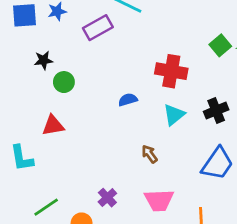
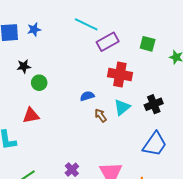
purple rectangle: (98, 28) -> (108, 42), moved
green square: (220, 45) -> (148, 44), moved, turned -35
brown arrow: (150, 154) -> (101, 115), moved

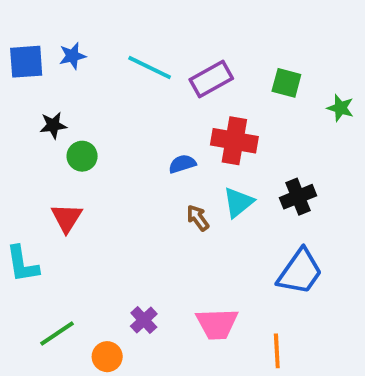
cyan line: (86, 24) -> (150, 67), moved
blue semicircle: (87, 96) -> (182, 164), moved
red triangle: (31, 115) -> (67, 218), turned -48

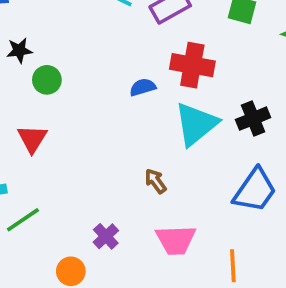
cyan triangle: (238, 202) -> (196, 124), size x1.5
brown arrow: (198, 218) -> (155, 181), moved
green line: (57, 334) -> (23, 220), moved

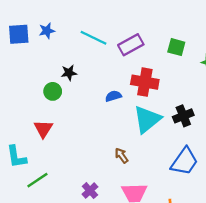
black star: (19, 50) -> (69, 73), moved

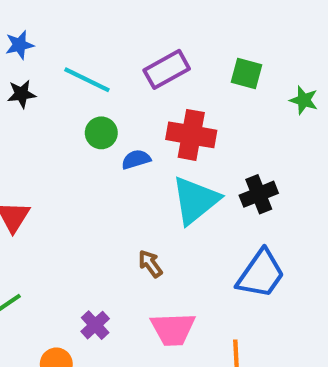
cyan line: (93, 38) -> (87, 80), moved
black star: (69, 73) -> (22, 94), moved
green circle: (53, 91) -> (101, 133), moved

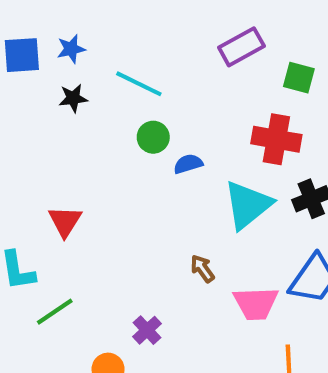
purple rectangle: (167, 69) -> (241, 47), moved
red cross: (191, 135) -> (276, 139), moved
pink trapezoid: (173, 329) -> (256, 303), moved

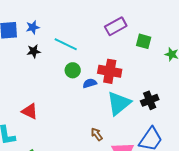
red cross: (276, 139) -> (110, 71), moved
red triangle: (65, 221) -> (30, 111), turned -36

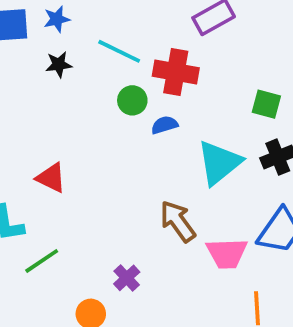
green square: (144, 41) -> (266, 104), moved
red cross: (110, 71) -> (176, 72), moved
brown arrow: (97, 134) -> (178, 221), size x1.6

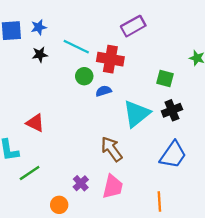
pink trapezoid: (227, 253) -> (113, 187), moved, turned -75

